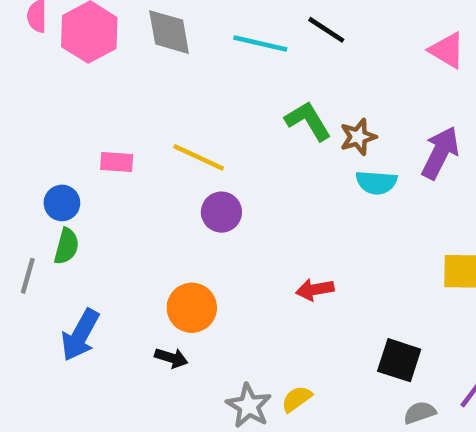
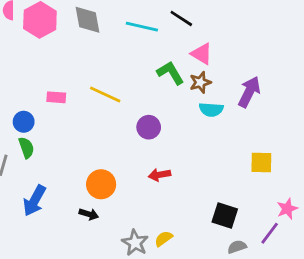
pink triangle: (447, 50) -> (202, 54), moved
purple circle: (221, 212) -> (149, 127), moved
green semicircle: (67, 246) -> (26, 148), turned -35
red arrow: (315, 290) -> (160, 175), moved

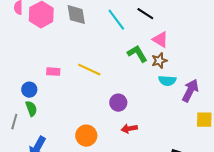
cyan line: (142, 27) -> (116, 20), turned 40
purple arrow: (249, 92) -> (190, 91), moved
purple circle: (149, 127) -> (118, 103), moved

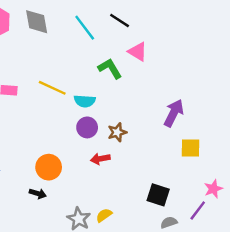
brown star: (159, 61) -> (117, 132), moved
cyan semicircle: (167, 81) -> (85, 101), moved

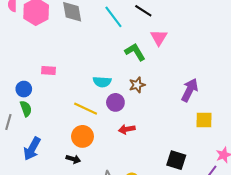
pink triangle: (138, 52) -> (159, 38), turned 30
yellow line: (52, 88) -> (86, 109), moved
cyan semicircle: (85, 101) -> (102, 82), moved
brown star: (117, 132) -> (137, 85), moved

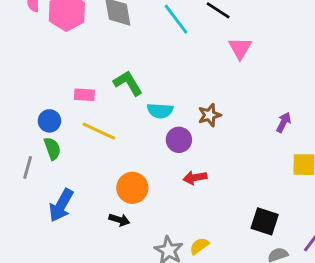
green L-shape: (135, 52) -> (128, 83), moved
purple arrow: (190, 90) -> (284, 122), size x0.6
yellow line: (86, 109) -> (99, 131), moved

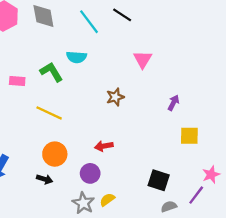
pink triangle: (240, 48) -> (143, 59), moved
cyan semicircle: (160, 111) -> (76, 57), moved
yellow line: (99, 131) -> (49, 113), moved
purple circle: (179, 140) -> (90, 173), moved

